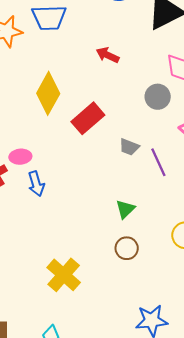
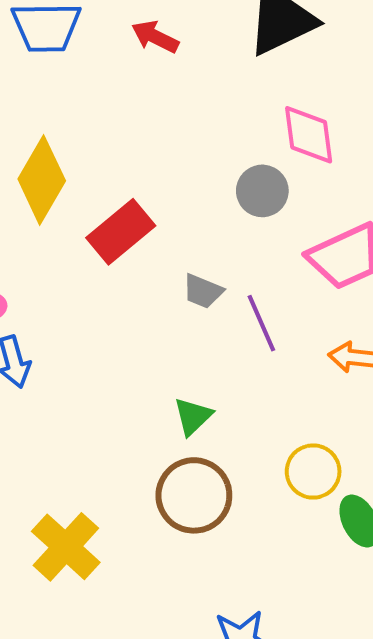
red arrow: (108, 55) -> (155, 37), moved
brown circle: (127, 248) -> (194, 495), size x1.6

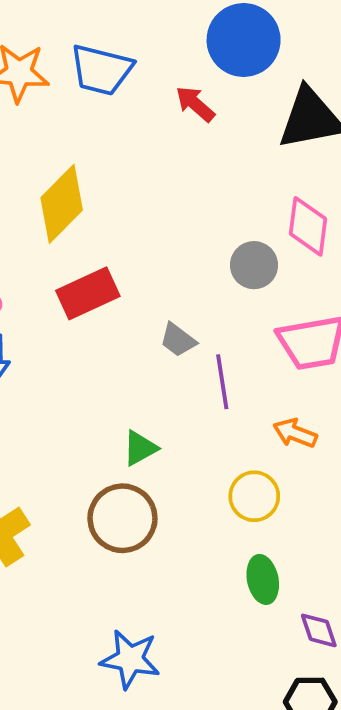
red rectangle: (121, 232) -> (88, 293), moved
yellow circle: (313, 472) -> (254, 496), moved

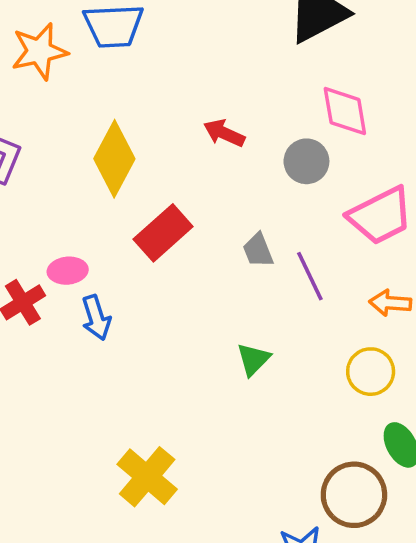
red arrow: (195, 104) -> (224, 133), moved
gray trapezoid: (178, 340) -> (258, 250), turned 48
brown circle: (122, 518) -> (354, 495), moved

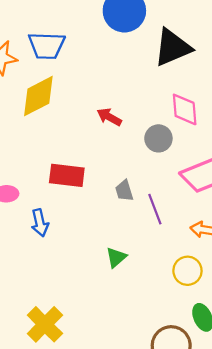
yellow diamond: (114, 159) -> (38, 96), moved, turned 30
red rectangle: (163, 233) -> (67, 175), turned 44
blue arrow: (96, 318) -> (40, 223), moved

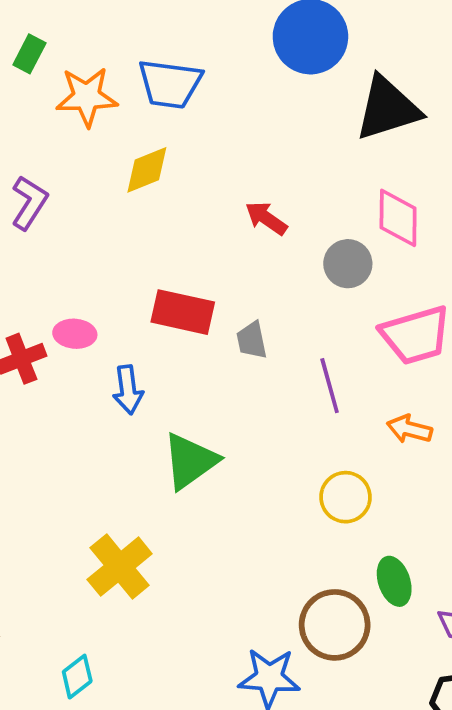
yellow diamond: (38, 96) -> (147, 170), size x0.7
gray trapezoid: (124, 191) -> (252, 340), moved
green triangle: (116, 257) -> (190, 461), moved, size x1.6
yellow circle: (187, 271) -> (346, 497), moved

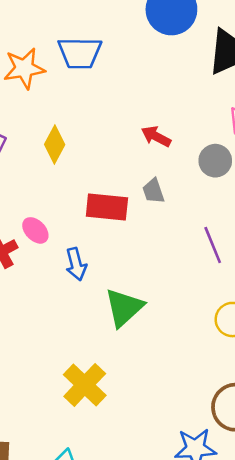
yellow diamond: (147, 170) -> (55, 145), moved, turned -33
pink ellipse: (75, 334) -> (35, 230), turned 48
gray trapezoid: (252, 340) -> (153, 191), moved

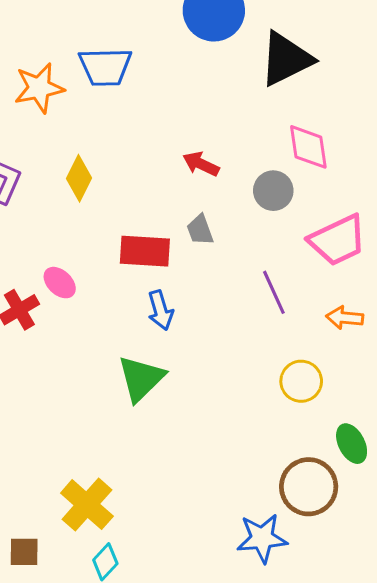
blue arrow: (76, 264) -> (160, 310), moved
green triangle: (124, 308) -> (141, 379), moved
yellow cross: (85, 385) -> (87, 505), moved

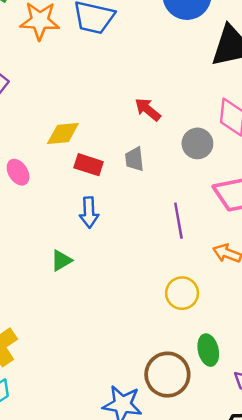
yellow diamond: (79, 178) -> (63, 134), moved, turned 44
red rectangle: (145, 251) -> (89, 165), size x0.7
green triangle: (141, 379) -> (61, 260), size x0.6

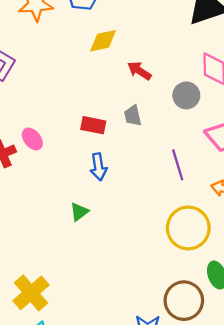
yellow diamond: (63, 134) -> (103, 41), moved
yellow circle: (182, 293) -> (188, 228), size x1.5

